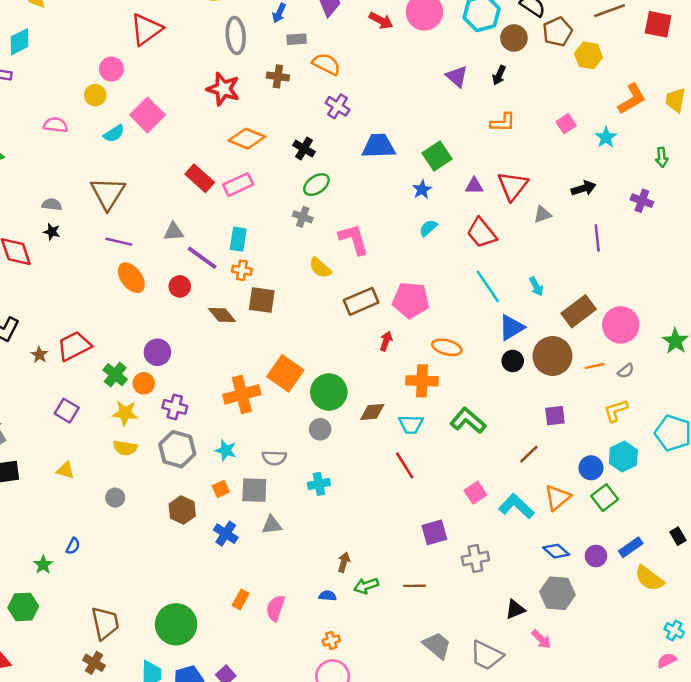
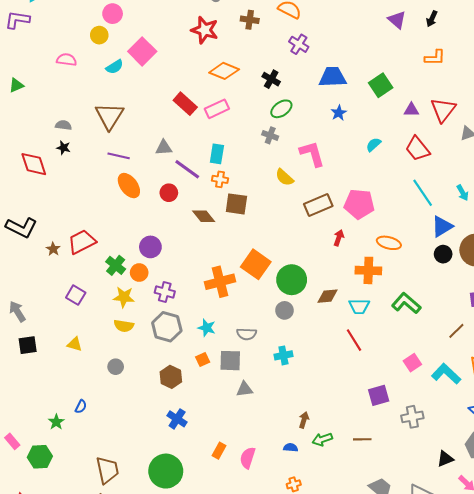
blue star: (422, 190) -> (339, 113), moved
blue cross: (226, 534) -> (177, 419), moved

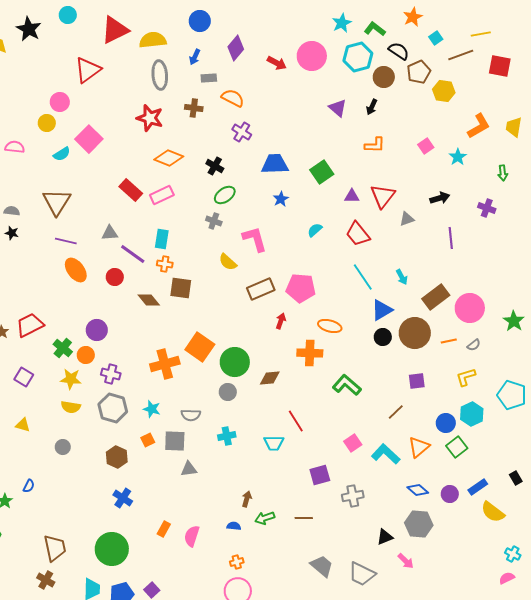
cyan trapezoid: (359, 306) -> (274, 443), moved

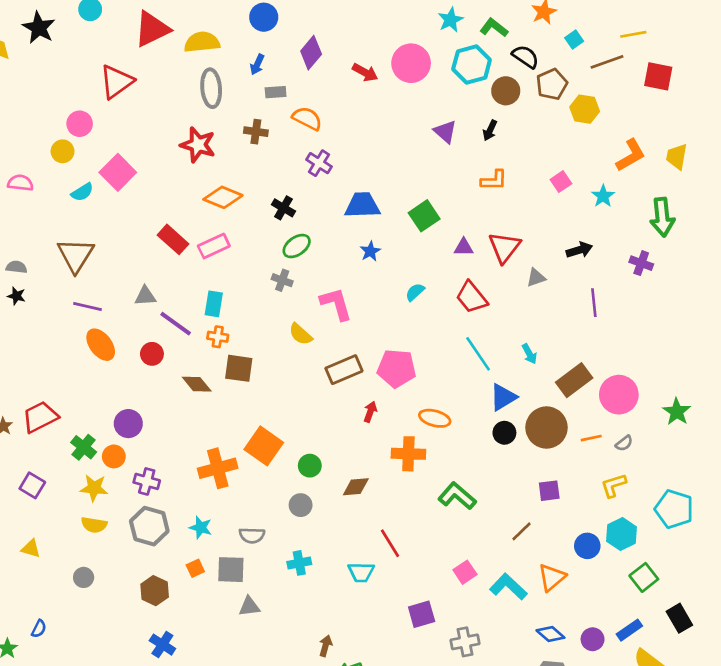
green arrow: (503, 173) -> (662, 217), size x1.8
green circle: (235, 362) -> (310, 466), size x0.6
green square: (457, 447) -> (644, 577), moved
black rectangle: (516, 478) -> (679, 618), size x1.5

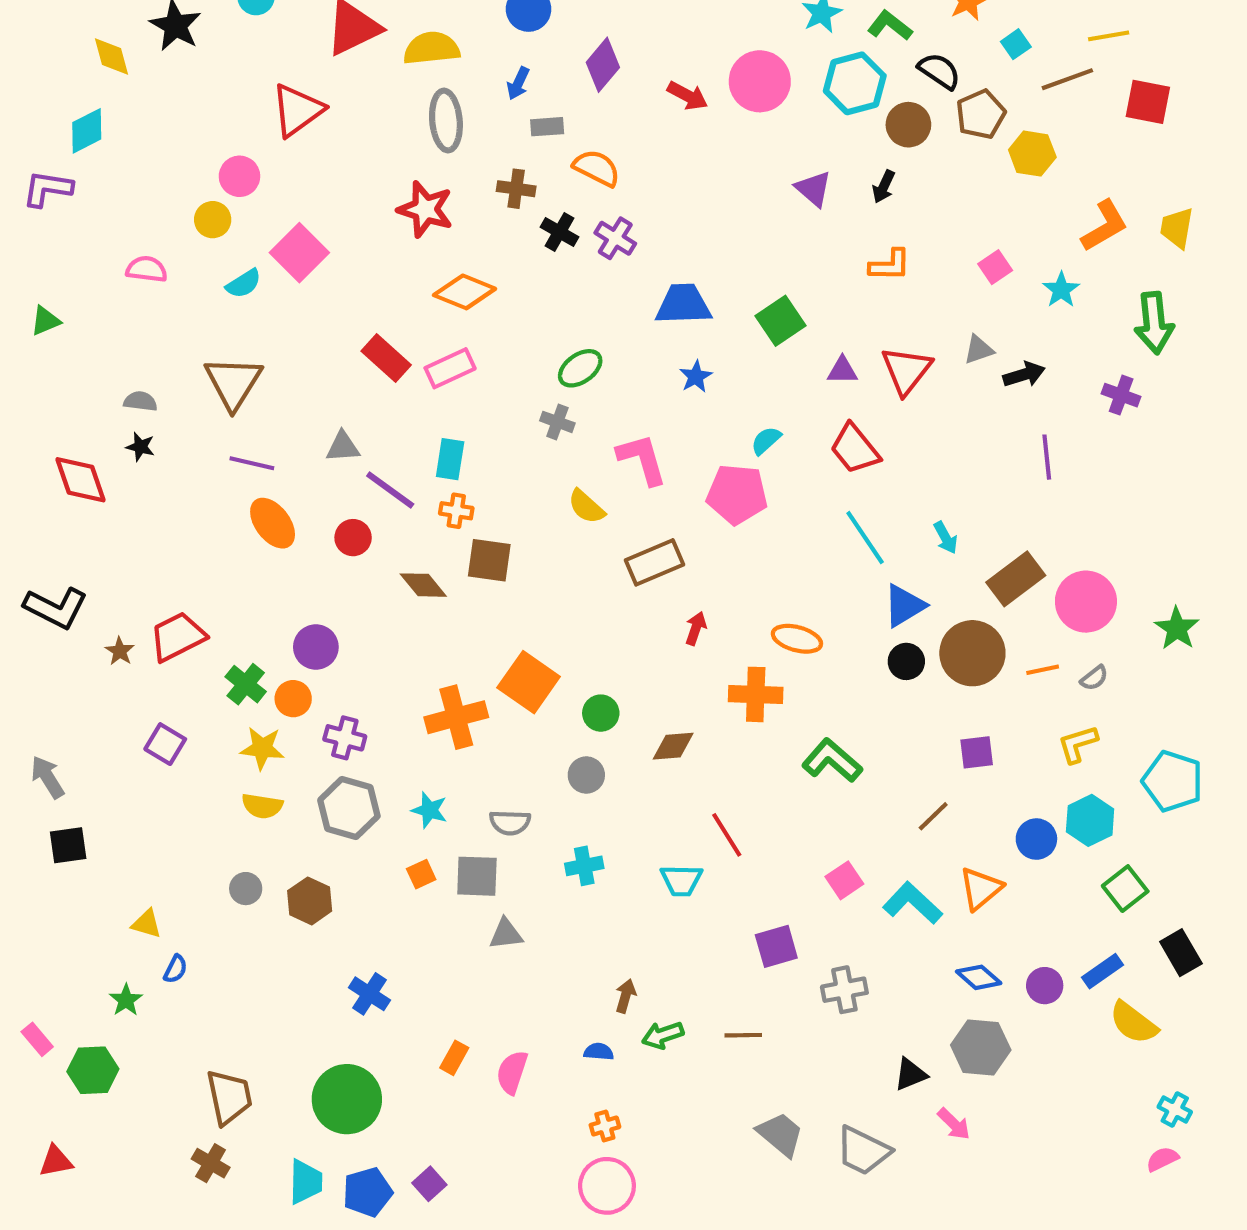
black cross: (283, 208) -> (559, 232), moved
gray triangle: (536, 278) -> (979, 350), moved
pink pentagon: (397, 368) -> (737, 494), moved
yellow triangle: (31, 549) -> (147, 924), moved
brown hexagon: (155, 591) -> (310, 901), moved

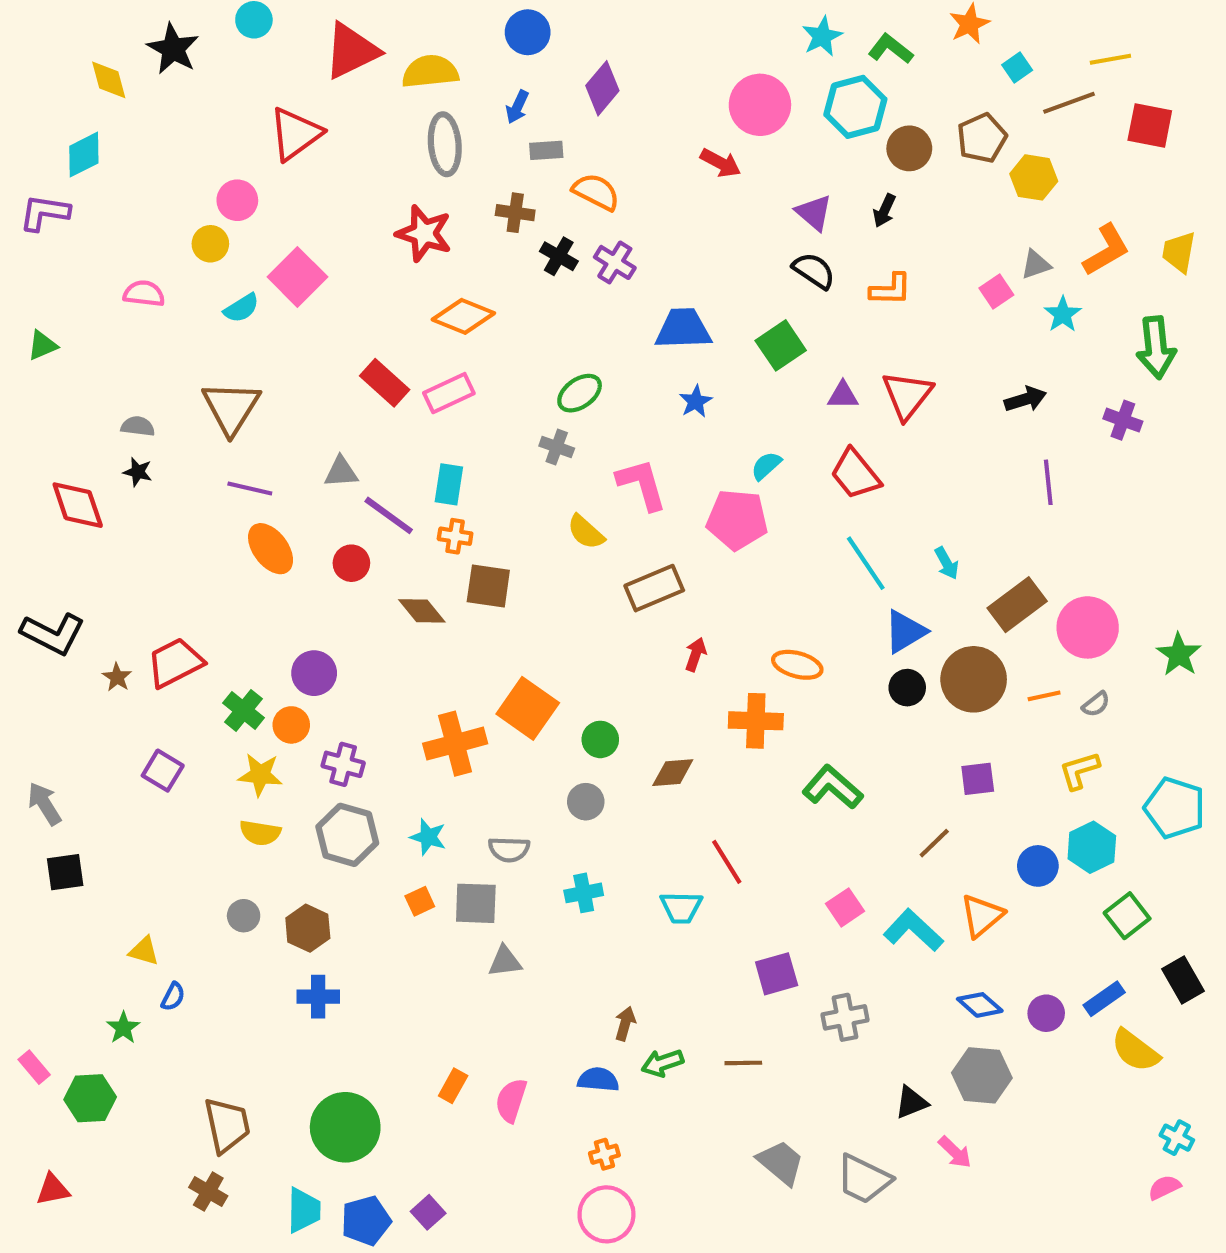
black semicircle: (939, 71) -> (814, 271), moved
red arrow: (688, 96) -> (721, 163), moved
gray triangle: (979, 350) -> (1036, 265), moved
blue cross: (370, 994) -> (318, 997), moved, turned -33
blue semicircle: (599, 1052) -> (598, 1080), size x1.4

